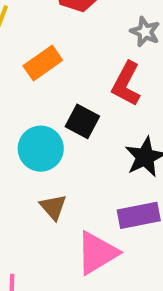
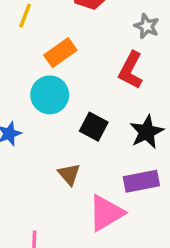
black square: (82, 121) -> (94, 127), moved
cyan circle: (41, 149) -> (50, 95), moved

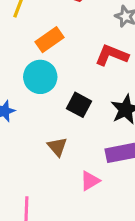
red L-shape: (131, 70) -> (112, 55), turned 84
pink triangle: (106, 213) -> (90, 181), size x0.6

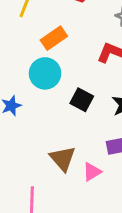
brown triangle: (57, 147) -> (63, 159), moved, size x1.4

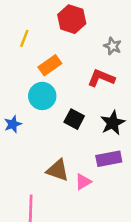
brown triangle: (63, 159) -> (58, 170), turned -30

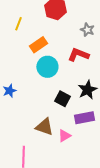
cyan circle: (42, 96) -> (47, 67), moved
black square: (74, 119) -> (62, 99), moved

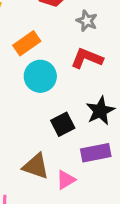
gray star: (87, 30) -> (87, 21), moved
black square: (62, 99) -> (63, 124), turned 35

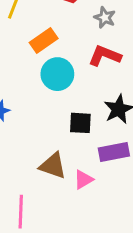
black square: (63, 124) -> (80, 123), turned 30

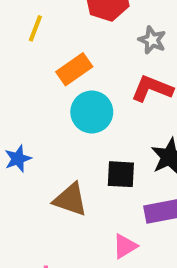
brown triangle: (53, 166) -> (70, 200), moved

